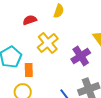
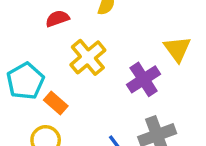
orange rectangle: (29, 70) -> (56, 103), turned -48

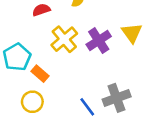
purple cross: (144, 79) -> (99, 40), moved

